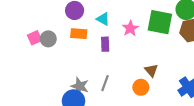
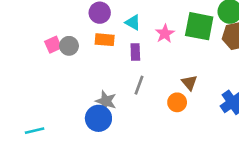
gray line: (105, 83) -> (139, 85), moved

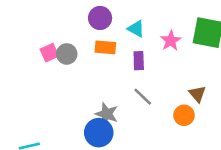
gray line: (139, 85) -> (143, 97), turned -66

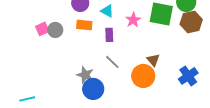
orange circle: (184, 115) -> (143, 76), size x1.5
blue circle: (99, 133) -> (93, 89), moved

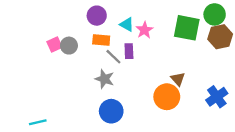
pink star: (133, 20) -> (145, 30), moved
gray line: (112, 62) -> (113, 57), moved
gray star: (85, 75) -> (105, 79), moved

